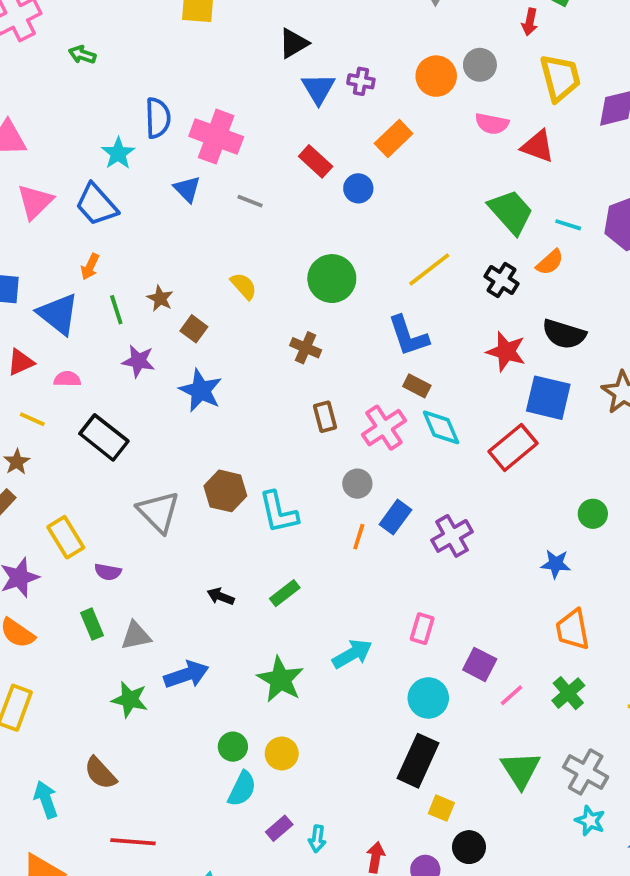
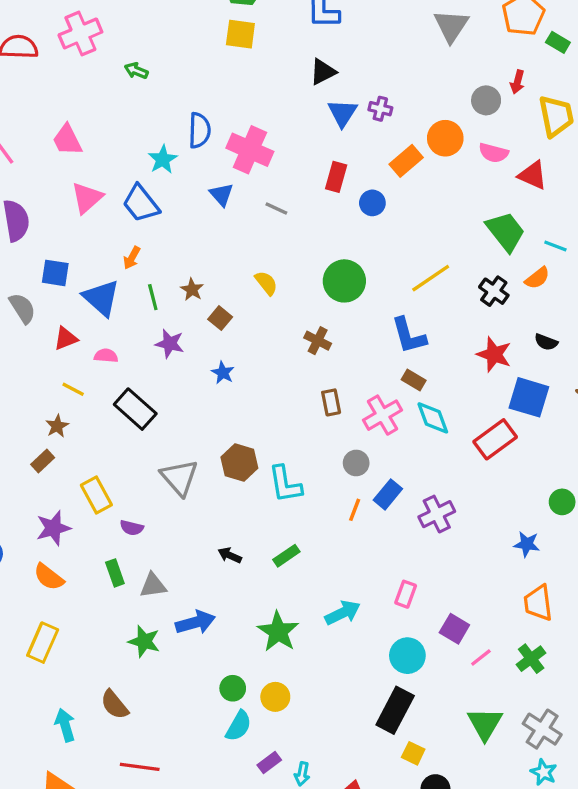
red arrow: (530, 22) -> (517, 82), moved
orange circle: (436, 76) -> (445, 138), moved
red rectangle: (316, 161) -> (336, 177), turned 60
black semicircle: (564, 334) -> (546, 342), size x0.6
blue star: (201, 390) -> (223, 373), size x0.6

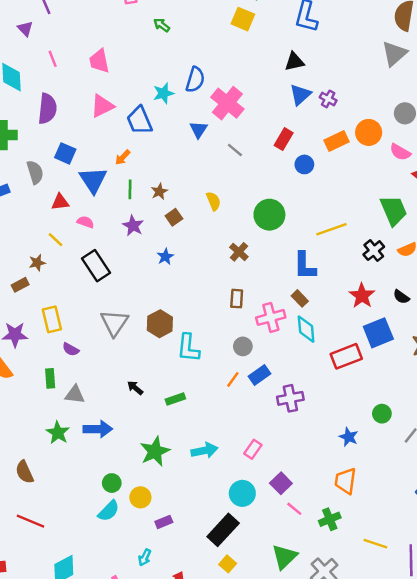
blue square: (529, 397) -> (378, 333), turned 36
pink line: (481, 658) -> (294, 509), turned 63
purple rectangle: (269, 763) -> (164, 522), moved

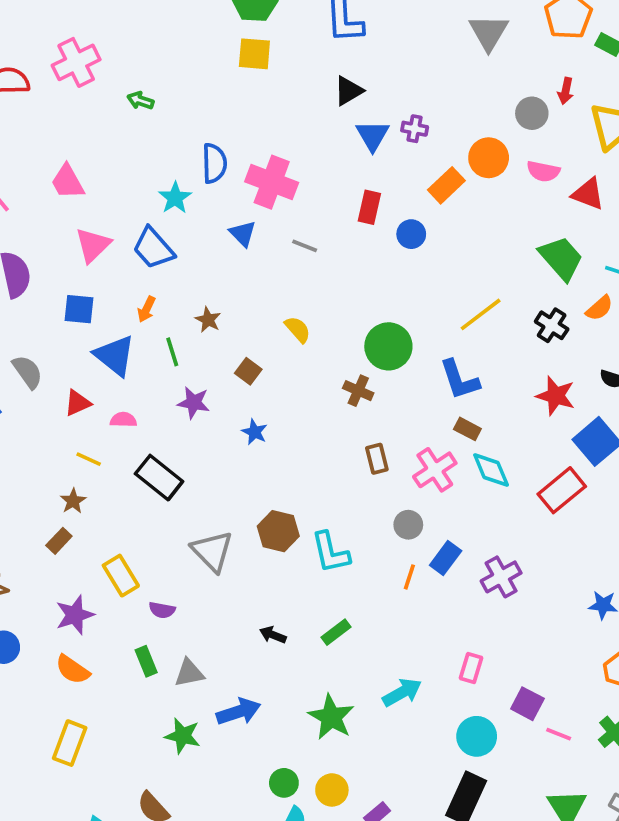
blue square: (65, 153) -> (79, 309), moved
brown star: (159, 191) -> (208, 320), moved
green circle: (269, 215) -> (388, 346), moved

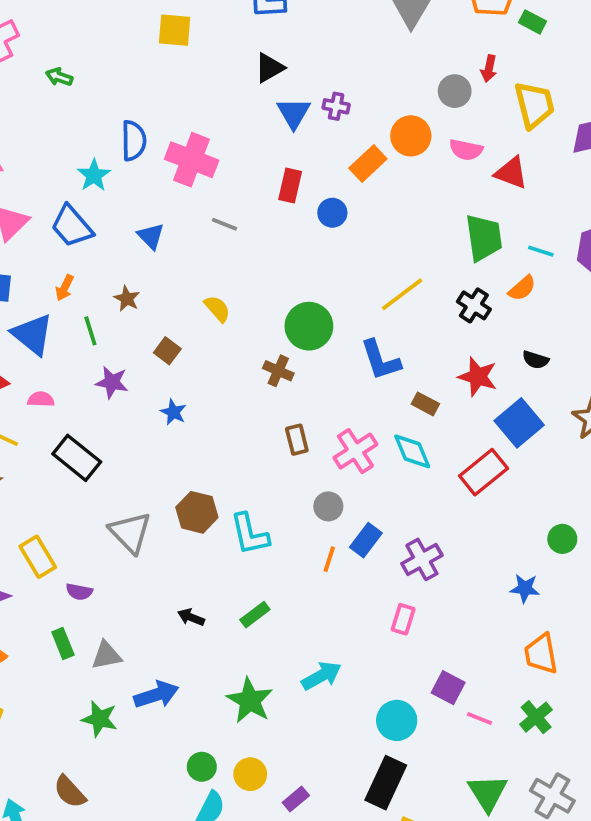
blue triangle: (243, 234) -> (151, 236), moved
green trapezoid: (561, 258) -> (484, 238), turned 33
brown rectangle: (467, 429) -> (425, 404), moved
pink rectangle: (471, 668) -> (403, 619), moved

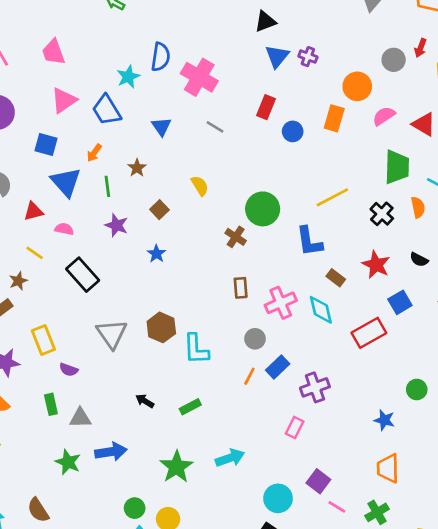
pink semicircle: (466, 150) -> (384, 116), moved, turned 125
orange rectangle: (368, 164) -> (334, 118), moved, turned -40
orange semicircle: (522, 288) -> (418, 207), turned -70
blue square: (519, 423) -> (400, 302), size x0.7

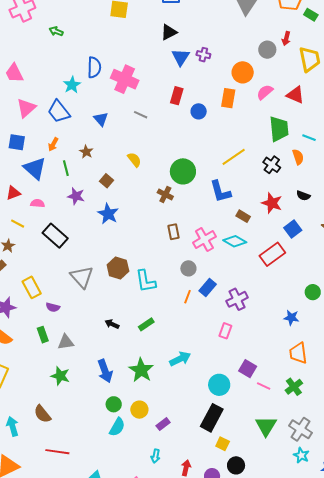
blue star: (156, 254) -> (108, 214), size x1.5
cyan diamond: (321, 310) -> (235, 241), turned -40
blue arrow: (111, 452) -> (105, 371), moved, turned 85

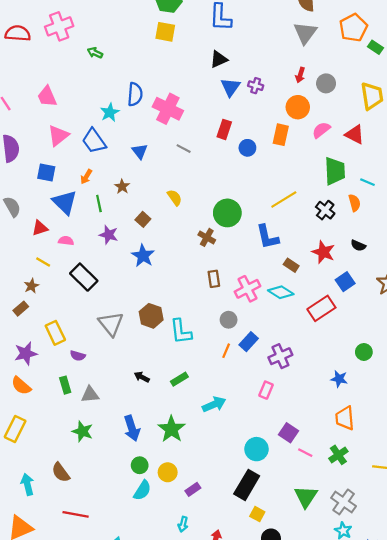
red arrow: (286, 39) -> (300, 75), moved
cyan arrow: (180, 359) -> (214, 404), moved

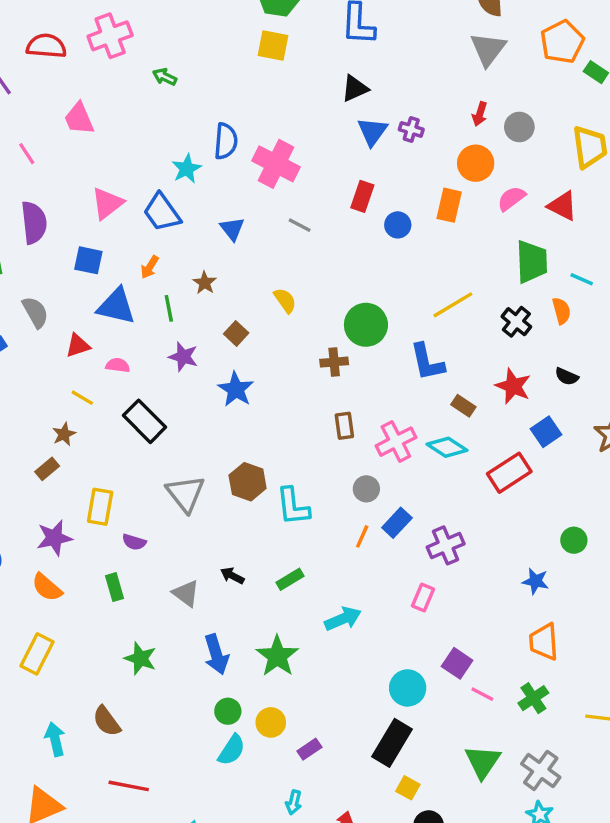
pink trapezoid: (47, 97) -> (79, 119), moved
blue triangle: (65, 202) -> (116, 306), turned -32
brown cross: (207, 237) -> (334, 362), turned -35
yellow rectangle: (55, 333) -> (100, 507), turned 35
gray triangle: (90, 395) -> (186, 593), moved, turned 42

